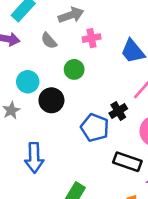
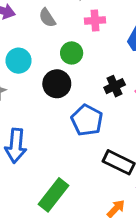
black circle: (51, 100) -> (57, 84), moved
black cross: (118, 111) -> (115, 86), moved

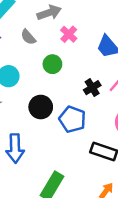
pink cross: (95, 20) -> (69, 34), turned -35
black circle: (57, 84) -> (41, 107), moved

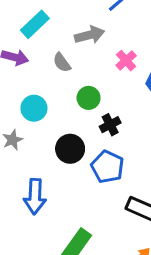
pink cross: (69, 34) -> (126, 61), moved
black cross: (92, 88) -> (110, 125), moved

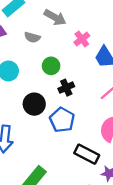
gray arrow: (90, 35) -> (55, 17), turned 40
gray semicircle: (62, 63) -> (32, 37), turned -42

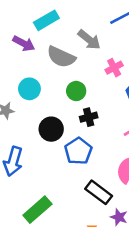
gray semicircle: (32, 37) -> (61, 57), size x1.6

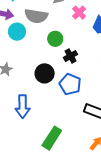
cyan circle: (29, 89) -> (17, 32), moved

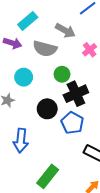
cyan circle: (17, 32) -> (24, 77), moved
black cross: (71, 56) -> (76, 94), size x1.6

